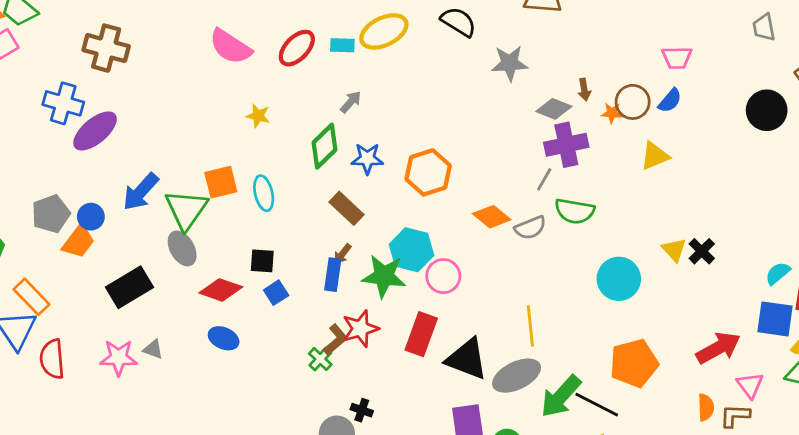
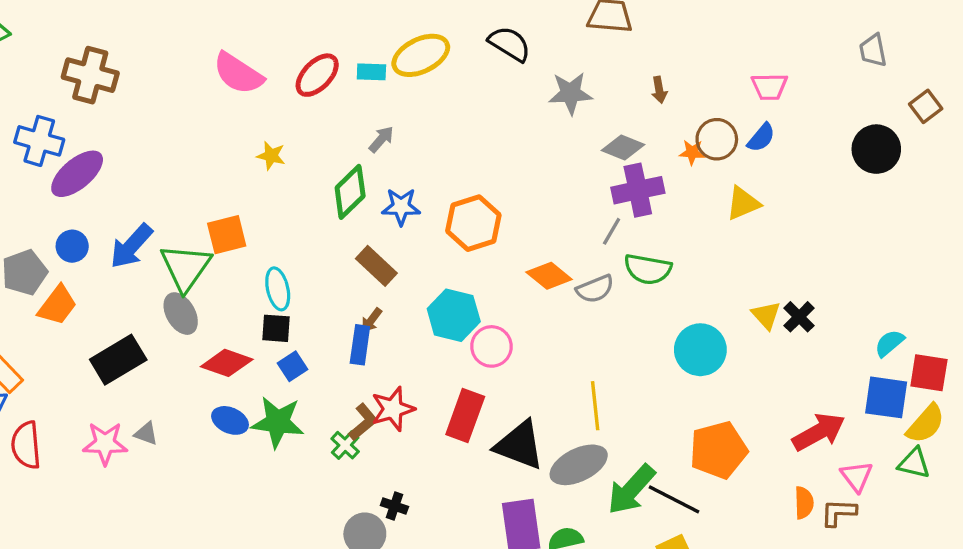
brown arrow: (584, 90) -> (659, 90), moved
cyan ellipse: (264, 193) -> (278, 289), moved
blue circle: (91, 217) -> (72, 246), moved
green star: (384, 276) -> (278, 422), moved

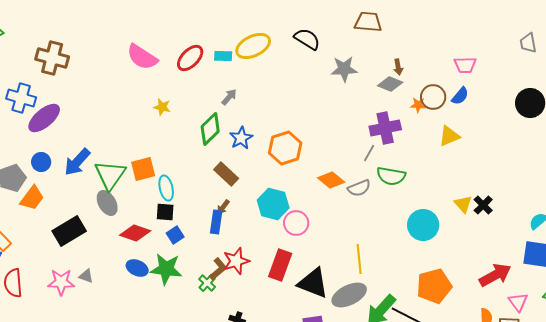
gray diamond: (623, 147) -> (390, 84), moved
blue star: (401, 207) -> (241, 138), turned -30
orange square: (227, 235) -> (143, 169), moved

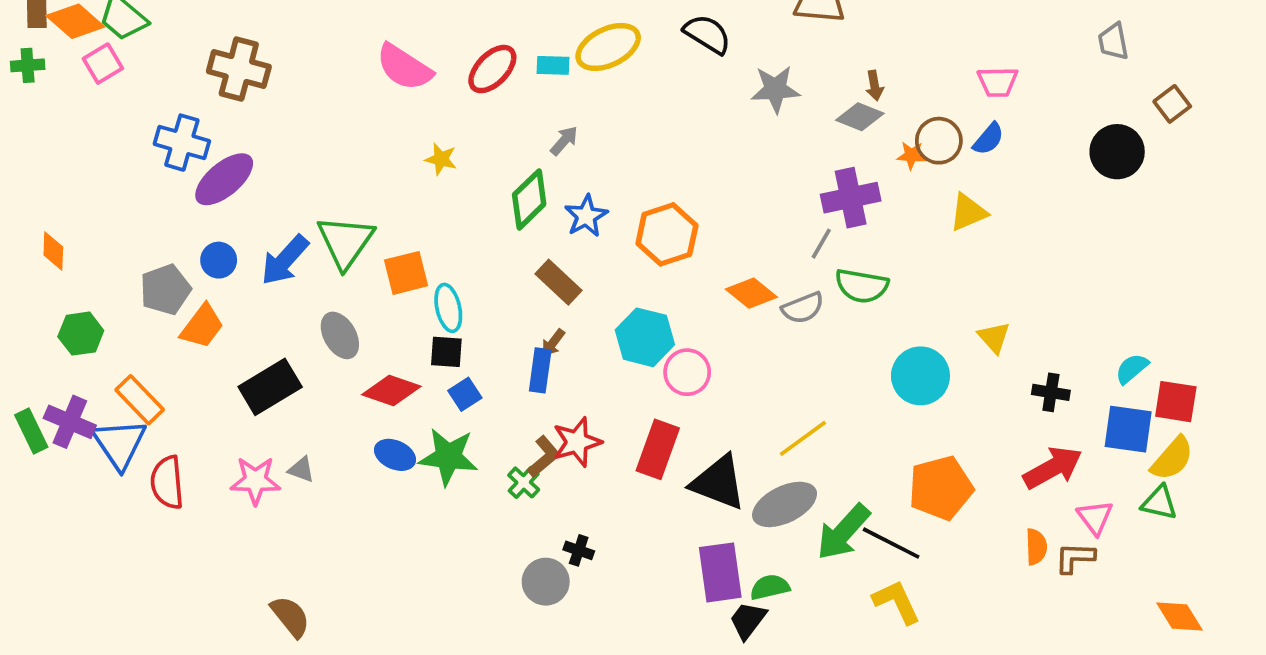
green triangle: (110, 175) -> (345, 242), moved
black cross: (483, 205) -> (1051, 392), moved, turned -36
yellow line: (359, 259) -> (803, 438), turned 60

